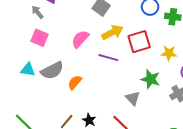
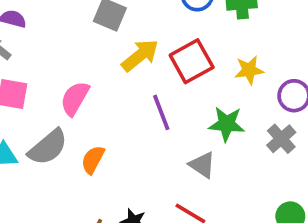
pink semicircle: (80, 39) -> (75, 98), moved
purple line: (108, 58) -> (161, 112), moved, turned 66

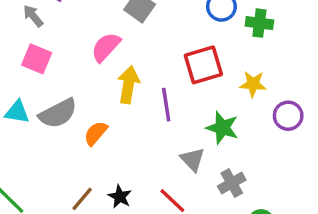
yellow arrow: (140, 55) -> (128, 85), moved, turned -54
pink semicircle: (75, 98) -> (106, 47), moved
gray cross: (281, 139) -> (232, 183), moved

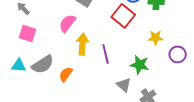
red square: (203, 65) -> (123, 16), moved, turned -30

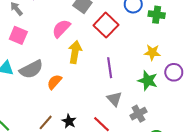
red square: (123, 16) -> (106, 25), moved
purple line: (106, 54) -> (110, 68), moved
green star: (140, 65) -> (148, 81), moved

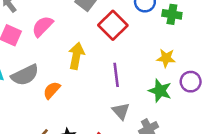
pink semicircle: (61, 29) -> (43, 26), moved

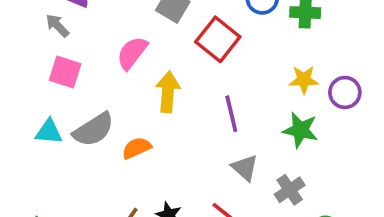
pink semicircle: (43, 26) -> (132, 53), moved
purple circle: (191, 82) -> (345, 92), moved
orange semicircle: (52, 90) -> (137, 148), turned 30

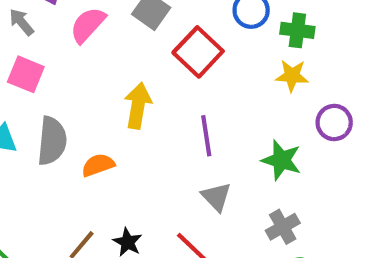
pink semicircle: (132, 53) -> (88, 25), moved
yellow star: (304, 80) -> (292, 76), moved
gray semicircle: (94, 130) -> (52, 141), turned -57
gray cross: (290, 190) -> (283, 227), moved

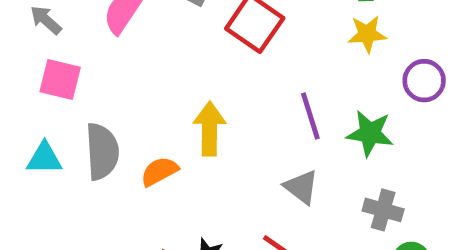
yellow arrow: (138, 106) -> (209, 129), moved
purple line: (206, 136) -> (310, 116), moved
gray cross: (283, 227) -> (383, 210), turned -36

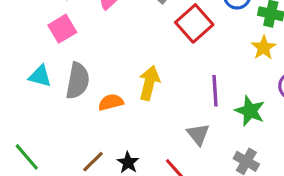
yellow star: (367, 34) -> (264, 48), turned 30
pink square: (60, 79) -> (62, 29), turned 32

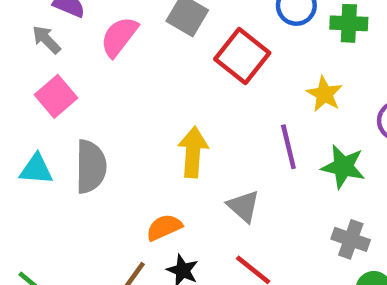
yellow star: (264, 48) -> (324, 94), moved
orange semicircle: (111, 102) -> (164, 227), moved
gray triangle: (198, 134) -> (243, 206), moved

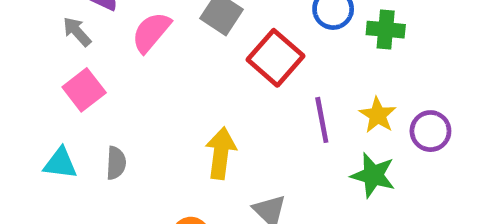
yellow star: (324, 94) -> (378, 115), moved
purple line: (288, 147) -> (322, 120), moved
gray semicircle: (91, 167) -> (116, 163), size x0.6

